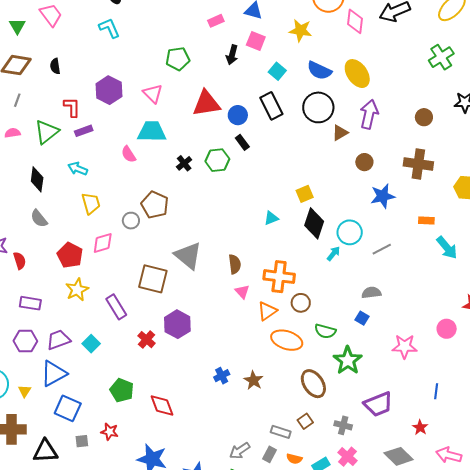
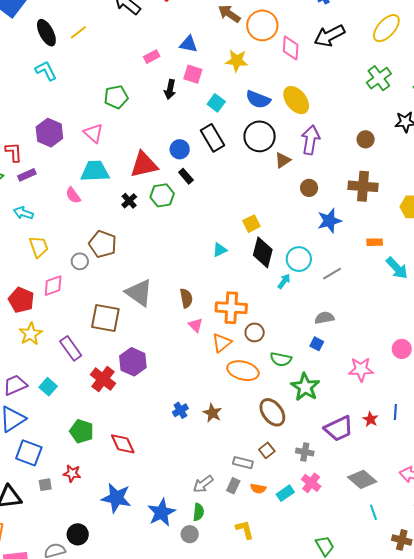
red triangle: (206, 103) -> (144, 165), moved
red cross: (147, 340) -> (103, 379), size x1.4
red star: (420, 427) -> (370, 419), moved

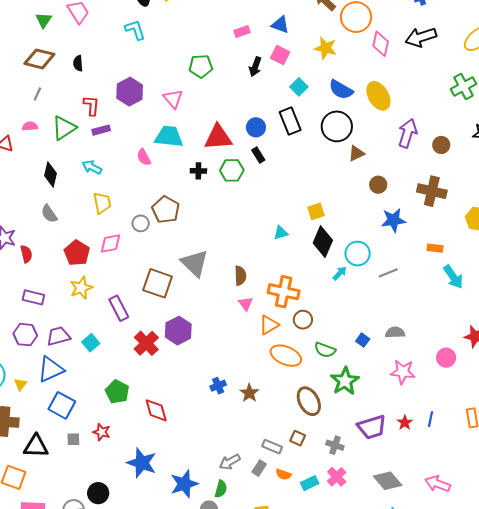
purple arrow: (311, 140) -> (408, 133), moved
black cross: (129, 201) -> (198, 171), turned 35
gray semicircle: (324, 318) -> (395, 332), moved
brown square: (267, 450) -> (298, 438), turned -35

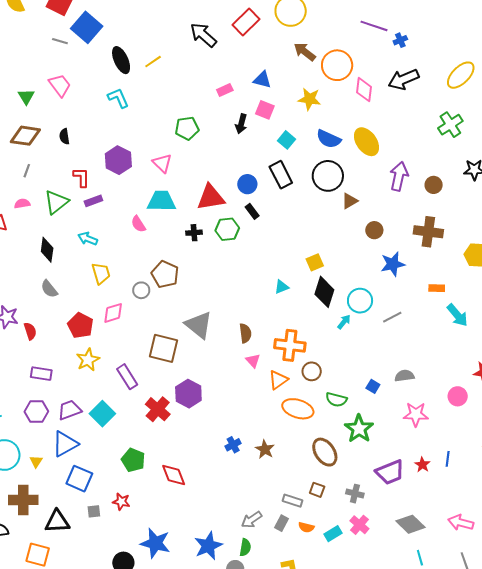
cyan square: (91, 343) -> (102, 414), size x1.4
blue star: (142, 463) -> (155, 543), moved

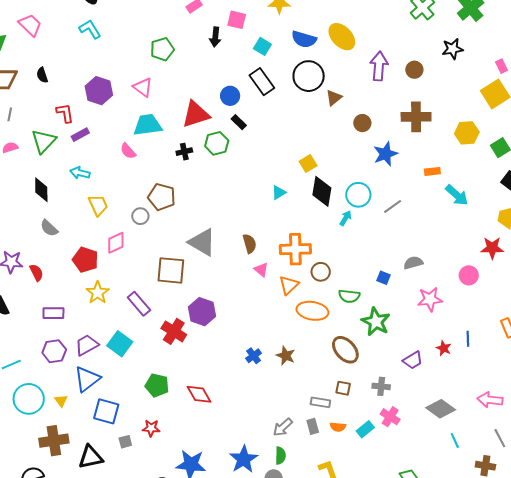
purple trapezoid: (390, 472) -> (413, 360), size x0.7
gray rectangle: (281, 523) -> (313, 426), turned -35

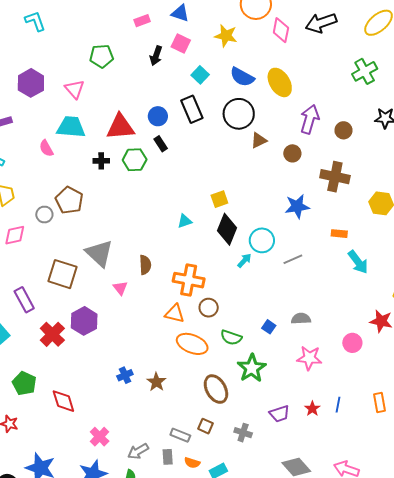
brown circle: (362, 123) -> (292, 153), moved
pink triangle: (261, 270) -> (120, 288), moved
orange triangle: (289, 285) -> (175, 314), turned 45
pink cross: (390, 417) -> (100, 437), moved

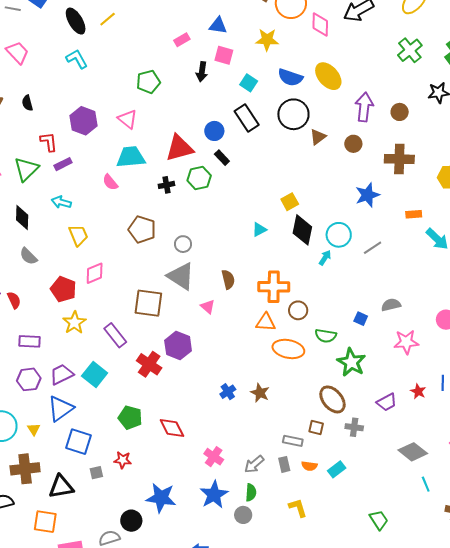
gray circle: (44, 215) -> (183, 244), moved
brown ellipse: (216, 389) -> (332, 399), moved

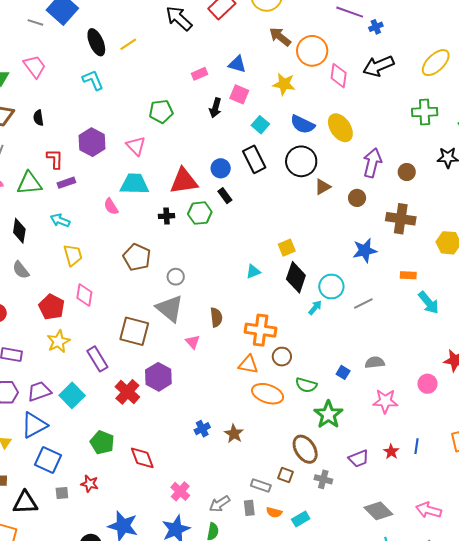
green cross: (410, 50) -> (425, 112), turned 30
green triangle: (26, 169) -> (29, 183), turned 32
pink diamond: (95, 273) -> (84, 295), turned -65

